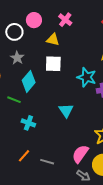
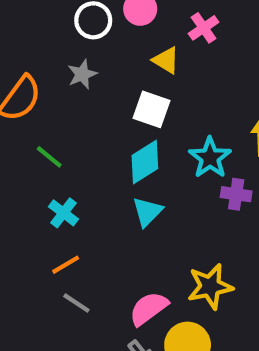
cyan diamond: (29, 81) -> (145, 162), moved
orange line: (24, 156) -> (66, 265), moved

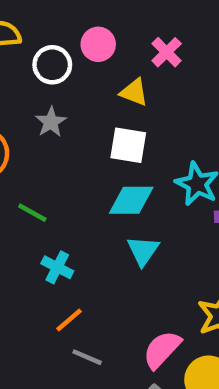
cyan diamond: (145, 162) -> (131, 200), turned 42

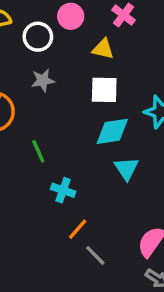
gray star: (51, 122) -> (43, 80), turned 30
green line: (32, 213) -> (38, 151), turned 45
gray line: (87, 357) -> (95, 255), turned 30

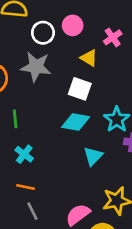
gray star: (43, 80) -> (36, 67), size x1.6
cyan triangle: (126, 169) -> (93, 156), moved
orange line: (78, 229) -> (26, 187), turned 42

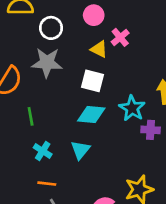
pink circle: (73, 25) -> (94, 15), moved
pink cross: (113, 37) -> (120, 37), moved
cyan triangle: (93, 156) -> (80, 150), moved

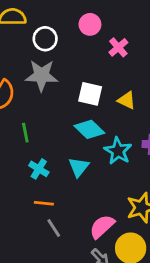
yellow triangle: (99, 49) -> (127, 100), moved
cyan star: (132, 108) -> (118, 151), moved
cyan diamond: (91, 114) -> (89, 129), turned 40

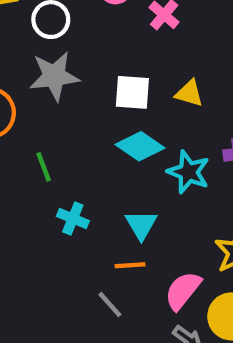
cyan triangle: (79, 167) -> (141, 225), moved
orange line: (44, 203) -> (130, 265), moved

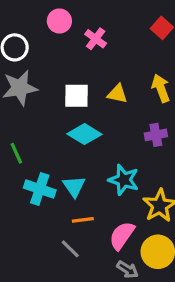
cyan star: (188, 172) -> (124, 180), moved
cyan cross: (73, 219) -> (40, 189), size x1.4
cyan triangle: (141, 225) -> (74, 186), moved

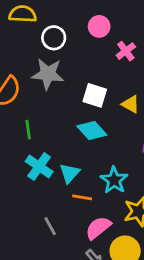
orange line: (83, 220) -> (82, 197), moved

